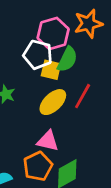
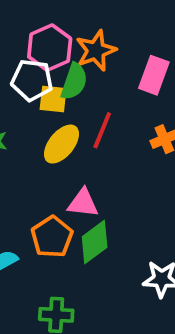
orange star: (88, 24) -> (96, 51), moved
pink triangle: (48, 141) -> (83, 203), moved

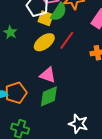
orange pentagon: (52, 237) -> (16, 93), moved

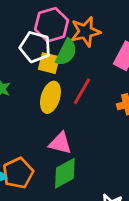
yellow ellipse: (44, 42) -> (50, 97), turned -30

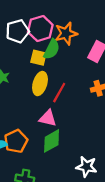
white pentagon: (35, 47) -> (18, 31), moved, turned -30
red line: (82, 91) -> (59, 93), moved

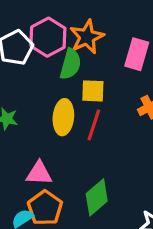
yellow square: (38, 58) -> (93, 91), moved
pink triangle: (48, 118) -> (39, 173), moved

